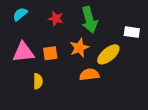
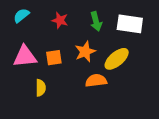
green arrow: (89, 20) -> (96, 21), size x0.7
white rectangle: (132, 32) -> (130, 24), moved, size x1.5

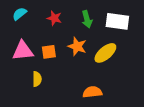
orange star: (85, 52) -> (77, 46), turned -30
orange semicircle: (96, 81) -> (92, 92), moved

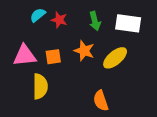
cyan semicircle: (20, 14) -> (38, 15), moved
yellow semicircle: (37, 79) -> (40, 86), size x1.5
orange semicircle: (92, 92) -> (101, 101), turned -102

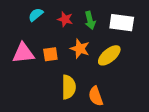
red star: (59, 20) -> (65, 19), moved
yellow semicircle: (40, 86) -> (69, 87), moved

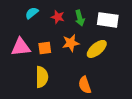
orange star: (80, 49) -> (71, 43), turned -30
yellow semicircle: (69, 87) -> (42, 77), moved

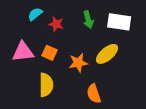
red star: (58, 17) -> (56, 24), moved
orange star: (71, 43) -> (78, 63), moved
orange square: (45, 48) -> (49, 53), turned 32

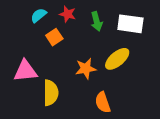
red star: (56, 24) -> (68, 14), moved
pink triangle: (23, 52) -> (25, 71), moved
orange square: (49, 53) -> (54, 37), moved, turned 32

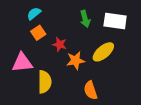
red star: (68, 14) -> (60, 44), moved
orange square: (54, 37) -> (38, 33), moved

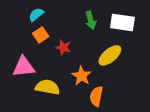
orange star: (76, 60) -> (82, 76), moved, turned -30
yellow semicircle: (45, 82) -> (47, 87), turned -80
orange semicircle: (91, 90) -> (96, 96), turned 30

